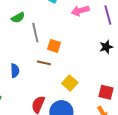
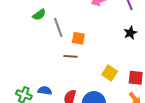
blue semicircle: (15, 71) -> (45, 91), moved, turned -72
yellow square: (70, 83) -> (110, 73), moved

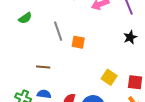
green semicircle: (39, 15) -> (25, 18), moved
brown line: (71, 56) -> (43, 67), moved

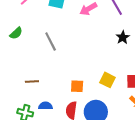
orange square: (78, 42) -> (77, 86), moved
brown line: (43, 67) -> (32, 81), moved

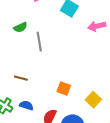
gray line: (51, 42) -> (39, 42), moved
orange square: (77, 86) -> (64, 88), moved

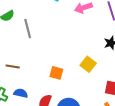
yellow square: (93, 100) -> (88, 64), moved

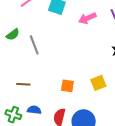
yellow square: (88, 64) -> (98, 83), moved, turned 35

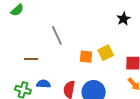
gray line: (34, 45) -> (57, 35), moved
orange square: (67, 86) -> (86, 57), moved

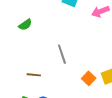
orange square: (86, 57) -> (89, 78), turned 32

